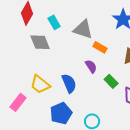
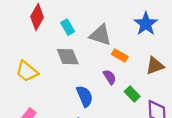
gray diamond: (40, 42) -> (68, 57), moved
yellow trapezoid: (40, 84) -> (27, 71), moved

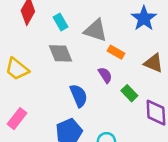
brown triangle: (155, 66) -> (154, 63), turned 42

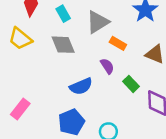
gray triangle: (96, 30) -> (98, 22), turned -50
yellow trapezoid: (17, 69) -> (20, 39), moved
blue semicircle: (79, 96) -> (81, 86), turned 90

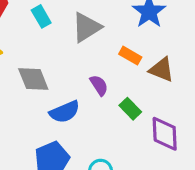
orange rectangle: (118, 43) -> (130, 56), moved
gray diamond: (63, 45) -> (33, 79), moved

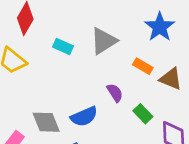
cyan rectangle: (41, 16) -> (63, 47), moved, turned -36
gray diamond: (33, 79) -> (46, 122), moved

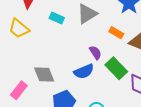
green rectangle: (143, 114) -> (116, 68), size x1.5
blue semicircle: (84, 117) -> (84, 71), moved

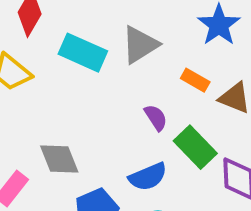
cyan rectangle: (57, 18) -> (83, 53), size x1.6
blue semicircle: (84, 71) -> (148, 177), moved

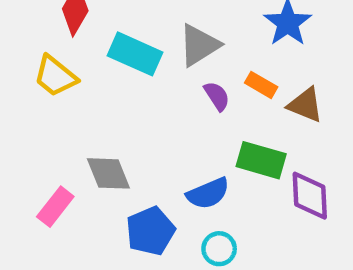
purple semicircle: (156, 118) -> (217, 96), moved
green rectangle: (195, 147) -> (261, 160), turned -30

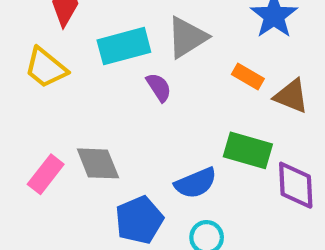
cyan rectangle: (135, 54) -> (124, 46), turned -39
purple semicircle: (217, 96) -> (159, 87), moved
pink rectangle: (55, 207) -> (46, 174), moved

